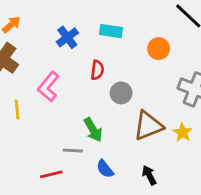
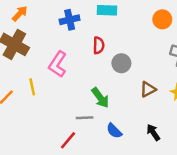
blue cross: (67, 37) -> (70, 20), turned 30
orange circle: (159, 49) -> (162, 19), moved
brown triangle: (148, 126) -> (148, 89), size x0.6
red line: (51, 174) -> (68, 140), turned -30

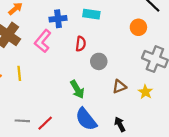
pink L-shape: (58, 64) -> (43, 41), moved
gray line: (85, 118) -> (22, 121), moved
blue semicircle: (114, 131) -> (86, 119), size x1.6

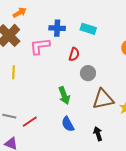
pink L-shape: (43, 41) -> (40, 46), turned 35
brown triangle: (119, 86) -> (103, 99), size x1.6
blue semicircle: (86, 119) -> (68, 124), size x0.7

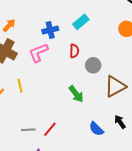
cyan rectangle: (88, 29) -> (81, 22), turned -42
blue semicircle: (68, 124) -> (96, 129), moved

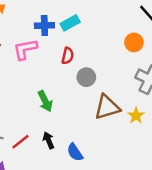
cyan rectangle: (81, 22) -> (70, 23), moved
green arrow: (76, 94) -> (45, 101), moved
black arrow: (120, 122) -> (49, 140), moved

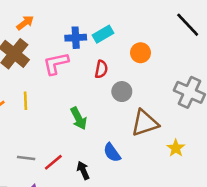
orange circle: (134, 42) -> (141, 53), moved
yellow star: (136, 116) -> (176, 148), moved
black arrow: (49, 140) -> (83, 170), moved
blue semicircle: (75, 152) -> (112, 153), moved

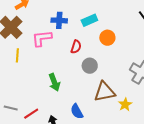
cyan rectangle: (103, 34) -> (89, 20), moved
yellow line: (25, 101) -> (17, 55), moved
yellow star: (176, 148) -> (125, 104), moved

